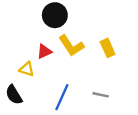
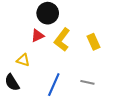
yellow L-shape: (71, 46) -> (62, 40), turned 70
red triangle: (44, 51) -> (37, 36), moved

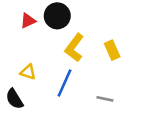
red triangle: (37, 36) -> (28, 21), moved
blue line: (54, 85) -> (65, 83), moved

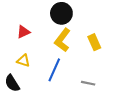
black circle: (57, 16) -> (61, 13), moved
red triangle: (28, 21) -> (23, 32), moved

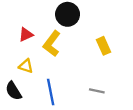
yellow L-shape: (62, 40) -> (52, 44), moved
blue line: (54, 70) -> (51, 92), moved, turned -35

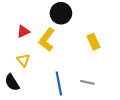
yellow triangle: (26, 66) -> (23, 60), turned 32
blue line: (51, 92) -> (59, 83), moved

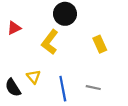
red triangle: (23, 32) -> (14, 28), moved
yellow triangle: (23, 60) -> (34, 77), moved

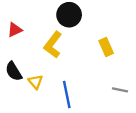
black semicircle: (13, 88) -> (14, 71), moved
gray line: (93, 88) -> (120, 90), moved

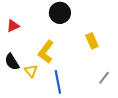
yellow L-shape: (53, 45) -> (46, 52), moved
gray line: (120, 90) -> (104, 78), turned -64

